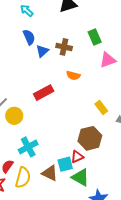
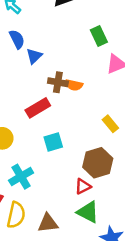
brown cross: (64, 47) -> (58, 82), moved
cyan square: (65, 164) -> (53, 142), moved
brown triangle: (50, 173) -> (48, 223), moved, turned -30

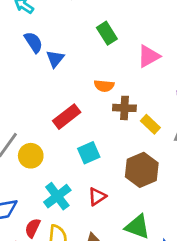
green rectangle: (99, 36) -> (107, 33), moved
brown cross: (58, 82) -> (124, 108), moved
red triangle: (83, 186) -> (97, 197), moved

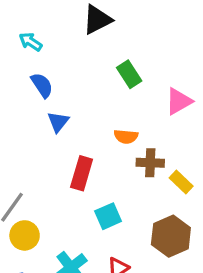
blue triangle: (55, 59) -> (58, 122), moved
red rectangle: (67, 117) -> (82, 173), turned -36
yellow circle: (31, 156) -> (25, 235), moved

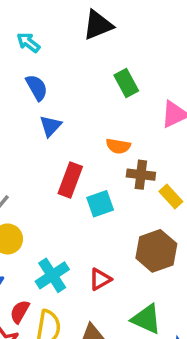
cyan square: (108, 216) -> (100, 204), moved

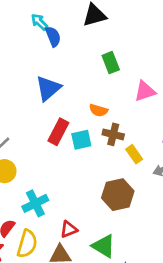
blue semicircle: (37, 88) -> (53, 36), moved
blue triangle: (50, 126) -> (48, 88), size x1.5
cyan square: (100, 204) -> (81, 140), moved
red triangle: (100, 279) -> (69, 229), moved

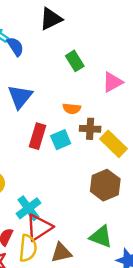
yellow rectangle: (134, 154) -> (113, 144), size x1.5
red triangle: (69, 229) -> (39, 227), moved, size x1.6

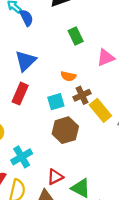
brown cross: (90, 129) -> (82, 95), turned -35
red rectangle: (37, 136) -> (20, 94), moved
brown hexagon: (105, 185) -> (65, 130), moved
red triangle: (39, 227) -> (55, 177), moved, size x0.7

